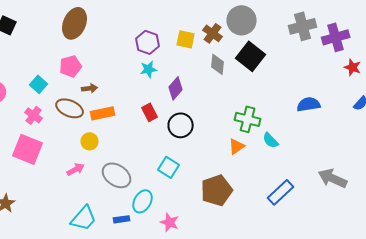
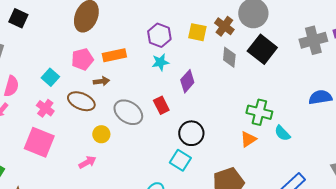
gray cross: (303, 26) -> (313, 40), moved
orange rectangle: (103, 113) -> (114, 55), moved
black circle: (181, 125) -> (191, 133), moved
gray ellipse: (117, 175) -> (128, 112), moved

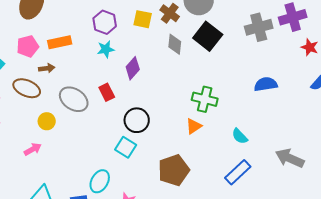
cyan semicircle: (282, 133) -> (240, 136), moved

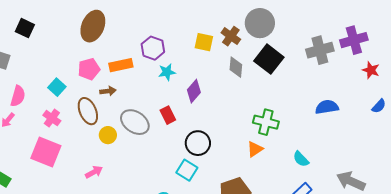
purple hexagon: (105, 22) -> (153, 48), moved
brown ellipse: (27, 88) -> (88, 111), turned 44
yellow circle: (47, 121) -> (108, 135), moved

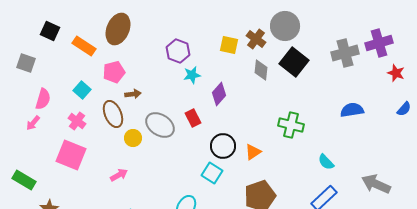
orange rectangle: (121, 65) -> (84, 46), moved, turned 45
orange triangle: (255, 149) -> (253, 152), moved

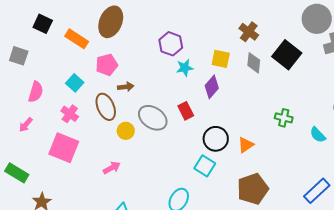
gray circle: (285, 26) -> (317, 19), moved
yellow square: (229, 45) -> (221, 59), moved
pink arrow: (33, 123) -> (26, 125), moved
green cross: (291, 125) -> (284, 118), size x0.7
cyan semicircle: (326, 162) -> (318, 135), moved

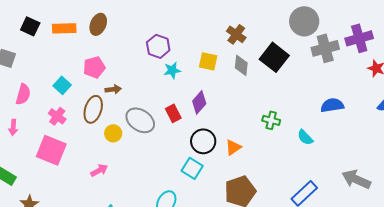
brown ellipse: (111, 22) -> (98, 24), size x0.7
orange rectangle: (77, 39) -> (64, 28), moved, turned -35
purple diamond: (212, 87) -> (199, 102), moved
brown ellipse: (106, 107) -> (93, 109), turned 40
pink arrow: (26, 125) -> (13, 127), turned -35

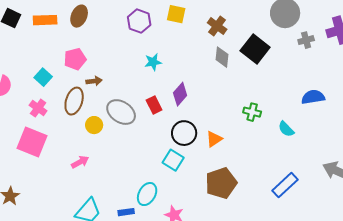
purple hexagon: (158, 46) -> (139, 21), moved
gray cross: (325, 48) -> (306, 40), size x0.6
yellow square: (208, 61) -> (176, 14), moved

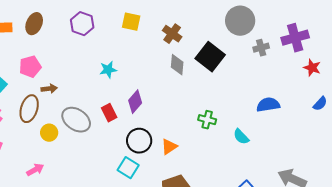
purple hexagon: (139, 21) -> (82, 24), moved

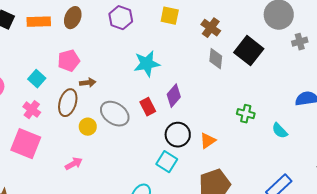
cyan star: (108, 70) -> (147, 64), size x1.5

